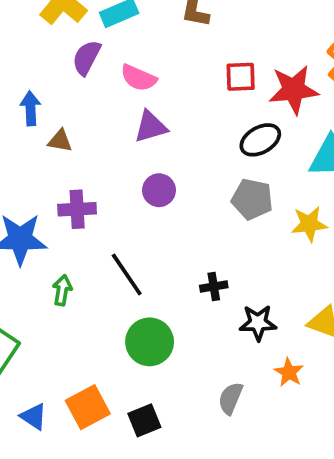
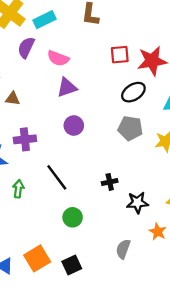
green circle: (150, 342) -> (73, 217), size x0.7

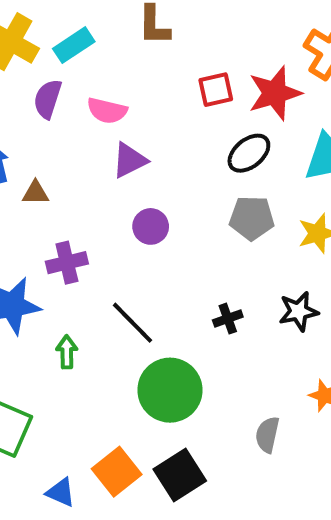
black star: (137, 203) -> (299, 311), moved
green circle: (73, 217) -> (170, 390), size x1.8
black square: (72, 265) -> (180, 475), size x1.4

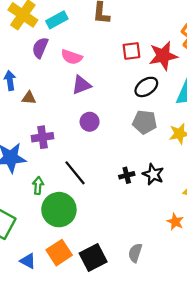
black star: (299, 311) -> (153, 174), moved, turned 30
green circle: (170, 390) -> (59, 210), moved
gray semicircle: (267, 435) -> (135, 253), moved

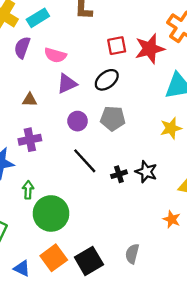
black ellipse: (146, 87) -> (107, 80), moved
brown triangle: (29, 98) -> (30, 100), moved
gray pentagon: (145, 122) -> (113, 118), moved
black line: (75, 173) -> (85, 161), moved

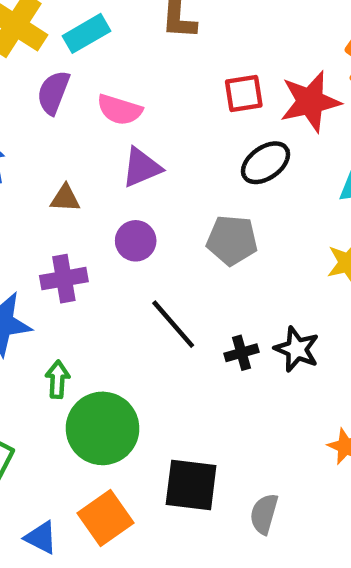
black ellipse: (107, 80) -> (266, 163), moved
purple circle: (78, 121) -> (136, 241), moved
black square: (89, 261) -> (191, 485), moved, turned 36

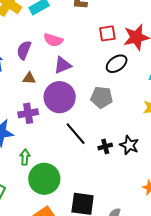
purple semicircle: (53, 92) -> (24, 50), moved
purple circle: (136, 241) -> (60, 97), size x1.8

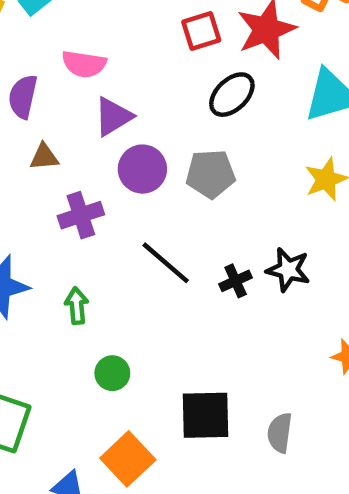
purple circle: (60, 97) -> (142, 169), moved, size x0.7
purple cross: (28, 113) -> (81, 215), moved
green arrow: (25, 157) -> (77, 306), moved
green circle: (44, 179) -> (112, 373), size x0.5

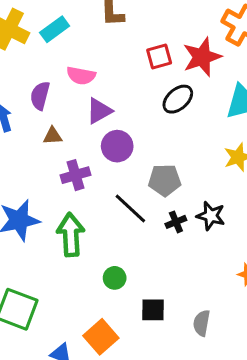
gray pentagon: (211, 174) -> (165, 180), moved
green arrow: (77, 306) -> (71, 235), size x1.8
green circle: (112, 373) -> (115, 278), moved
black square: (205, 415) -> (153, 310), size x0.7

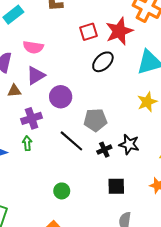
purple triangle: (99, 111) -> (36, 75), moved
green arrow: (71, 235) -> (27, 143), moved, size x0.5
black square: (153, 310) -> (116, 186), moved

